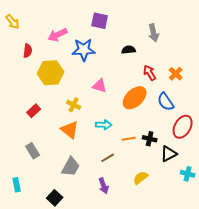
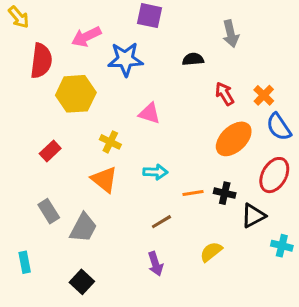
red semicircle: (28, 51) -> (41, 61), size x1.6
orange ellipse: (135, 98) -> (234, 139), moved
blue semicircle: (166, 102) -> (279, 127), moved
gray trapezoid: (71, 167) -> (83, 228), moved

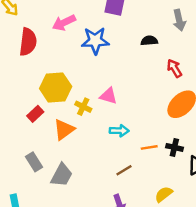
yellow hexagon: (76, 94) -> (56, 87), moved
pink triangle: (149, 113) -> (108, 96), moved
orange triangle: (104, 180) -> (64, 129), moved, turned 45

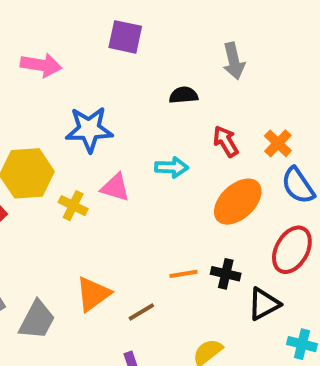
pink arrow: (64, 23) -> (41, 65), turned -145
blue star: (95, 41) -> (89, 129), moved
orange triangle: (64, 129) -> (93, 294), moved
cyan arrow: (119, 131) -> (171, 167), moved

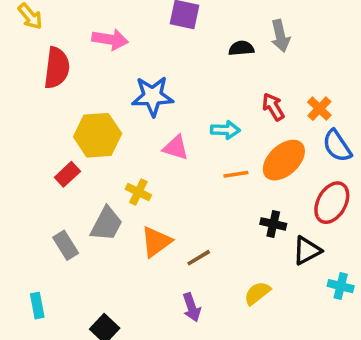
black semicircle: (184, 95) -> (241, 48), moved
yellow cross: (73, 206) -> (138, 192), moved
orange line: (184, 274) -> (236, 174), moved
gray trapezoid: (37, 320) -> (106, 224), moved

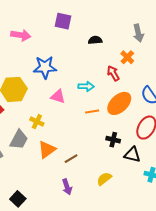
gray arrow: (280, 36) -> (138, 33), moved
orange cross: (319, 109) -> (127, 57), moved
black triangle: (307, 251) -> (132, 155), turned 42

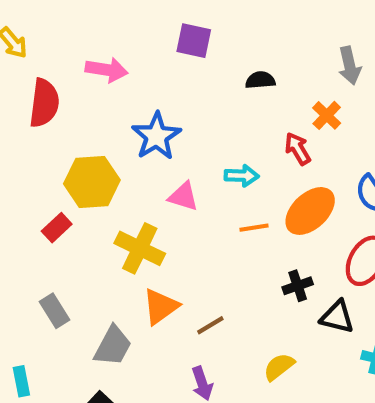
blue star: (45, 67) -> (156, 136), turned -30
yellow cross: (37, 122) -> (140, 248), size x1.6
gray trapezoid: (19, 140) -> (113, 346), moved
black cross: (113, 140) -> (298, 286), turned -32

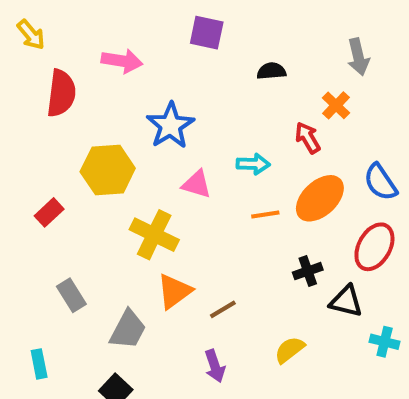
red rectangle: (57, 228) -> (49, 212), moved

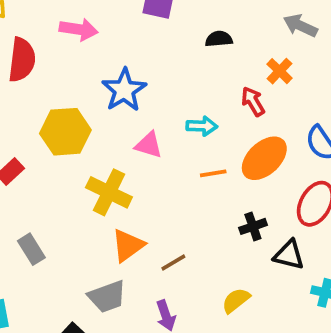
gray arrow: (358, 57) -> (300, 26), turned 128
gray trapezoid: (128, 330) -> (107, 297), moved, turned 42

